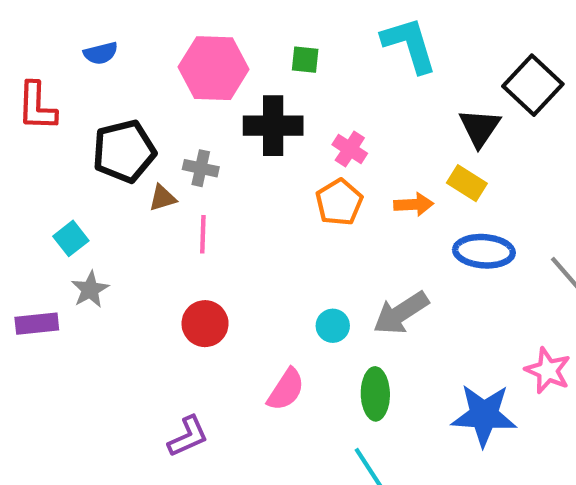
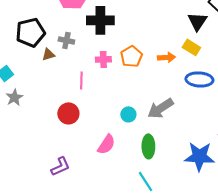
pink cross: (350, 149) -> (103, 59), moved, turned -35
pink line: (203, 234) -> (81, 80), moved

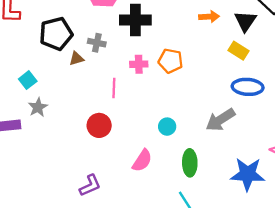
orange pentagon: (131, 56) -> (171, 61), turned -30
orange arrow: (166, 57) -> (209, 17), moved
gray arrow: (160, 108) -> (220, 120), moved

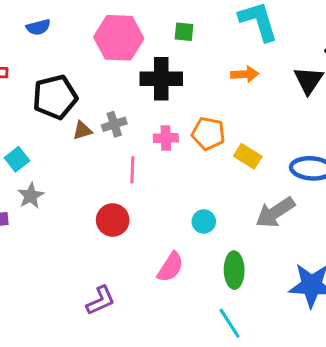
orange arrow: (209, 17) -> (245, 74), moved
gray cross: (97, 43) -> (114, 124), moved, turned -30
yellow rectangle: (239, 51) -> (248, 156), moved

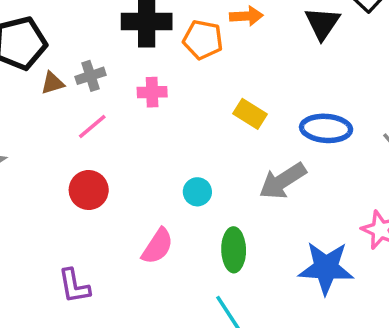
orange pentagon: (208, 133) -> (203, 40), moved
pink line: (132, 170) -> (92, 127), moved, turned 48
purple L-shape: (101, 300) -> (74, 286), turned 104

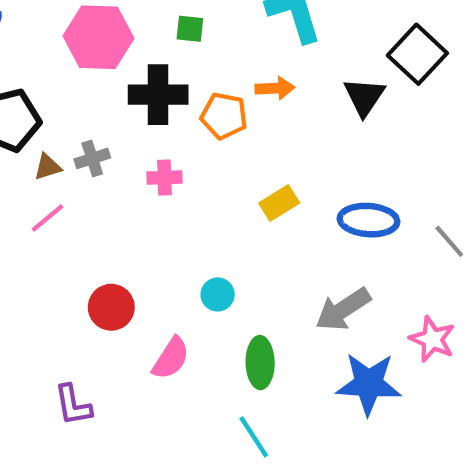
yellow rectangle: (250, 114) -> (279, 203), turned -64
pink line: (92, 127) -> (47, 218), moved
gray arrow: (283, 181) -> (343, 309), moved
red circle: (89, 190) -> (111, 307), moved

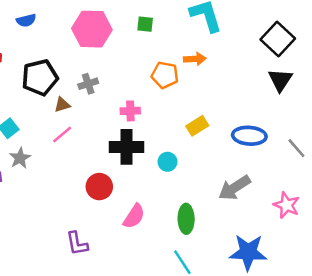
black cross: (158, 95) -> (127, 147), moved
black triangle: (364, 97) -> (280, 80), moved
gray cross: (92, 158) -> (88, 84), moved
cyan circle: (218, 294) -> (167, 162), moved
blue star: (369, 384) -> (248, 252), moved

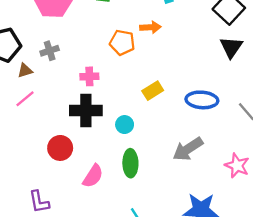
green ellipse: (186, 219) -> (130, 163), moved

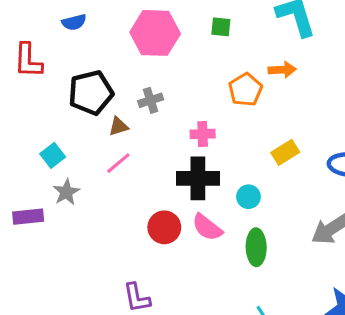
orange pentagon: (122, 43) -> (245, 90), turned 30
pink semicircle: (93, 176) -> (207, 227), moved, turned 95

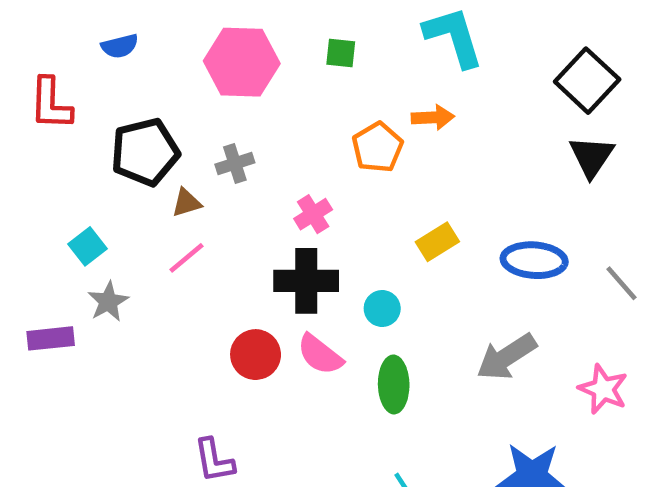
pink cross: (203, 134) -> (313, 214), turned -30

